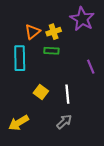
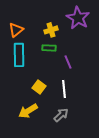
orange triangle: (32, 32) -> (16, 30), moved
purple line: (91, 67) -> (68, 62), moved
yellow arrow: (19, 123) -> (28, 111), moved

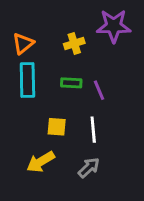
purple star: (78, 18) -> (114, 26), turned -30
green rectangle: (49, 48) -> (71, 83), moved
yellow square: (39, 87) -> (57, 127), turned -32

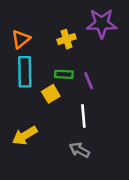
yellow square: (57, 127) -> (51, 94), moved, turned -36
yellow arrow: (41, 162) -> (25, 136), moved
gray arrow: (89, 168) -> (79, 150), turned -108

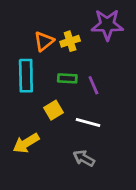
orange triangle: (21, 39) -> (44, 41), moved
yellow square: (51, 94) -> (54, 110), moved
white line: (83, 116) -> (88, 122), turned -70

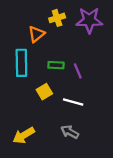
yellow cross: (70, 41) -> (57, 18), moved
yellow arrow: (26, 143) -> (24, 135), moved

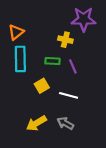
yellow cross: (57, 18) -> (65, 40), moved, turned 32
orange triangle: (36, 34) -> (16, 32), moved
yellow arrow: (24, 135) -> (36, 123), moved

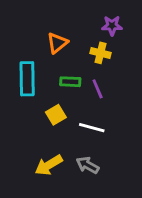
purple star: (84, 19) -> (112, 26), size x0.6
orange triangle: (16, 32) -> (57, 43), moved
yellow cross: (65, 40) -> (100, 53), moved

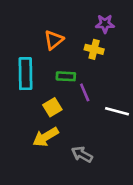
purple line: (98, 89) -> (85, 92), moved
white line: (92, 128) -> (117, 111), moved
yellow arrow: (49, 165) -> (46, 137), moved

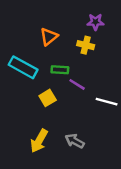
cyan rectangle: (25, 74) -> (23, 67), turned -60
purple line: (85, 92) -> (77, 84), turned -35
yellow arrow: (46, 137) -> (39, 141), moved, turned -30

